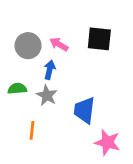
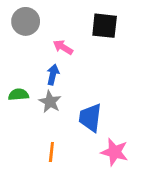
black square: (99, 39) -> (105, 26), moved
gray circle: (28, 46) -> (26, 21), moved
orange line: (32, 130) -> (51, 152), moved

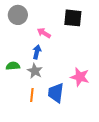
blue trapezoid: (90, 118) -> (56, 93), moved
orange line: (51, 152) -> (32, 95), moved
pink star: (115, 152) -> (80, 77), moved

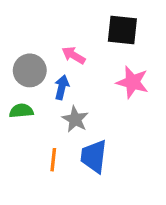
gray circle: (18, 15) -> (30, 70), moved
gray star: (35, 71) -> (75, 119), moved
pink star: (80, 77) -> (132, 82), moved

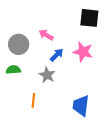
black square: (122, 30) -> (89, 18), moved
blue arrow: (62, 87) -> (57, 55), moved, turned 32
blue trapezoid: (94, 156) -> (81, 106), moved

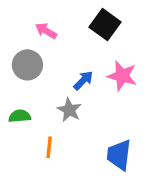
black square: (89, 18) -> (105, 25), moved, turned 30
pink arrow: (46, 35) -> (46, 31), moved
green semicircle: (13, 70) -> (20, 116), moved

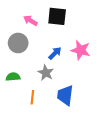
black square: (105, 25) -> (57, 16), moved, turned -30
blue trapezoid: (119, 155) -> (65, 95), moved

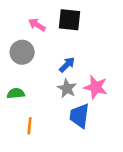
pink star: (81, 50) -> (96, 87), moved
gray star: (46, 73) -> (67, 88), moved
orange line: (32, 97) -> (30, 126), moved

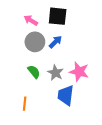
gray circle: (22, 52) -> (35, 42), moved
blue arrow: (67, 65) -> (55, 42), moved
green semicircle: (16, 93) -> (34, 72), moved, turned 56

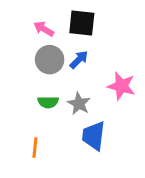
green semicircle: (34, 72) -> (48, 102), turned 128
pink star: (79, 72) -> (121, 86), moved

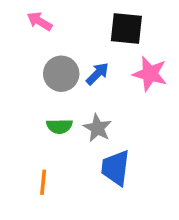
black square: (82, 23) -> (126, 28), moved
pink arrow: (44, 29) -> (40, 21), moved
pink star: (121, 86) -> (150, 74), moved

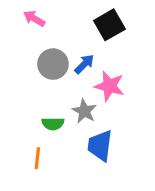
black square: (126, 28) -> (109, 25), turned -36
pink star: (150, 74) -> (109, 86), moved
green semicircle: (59, 126) -> (53, 124), moved

